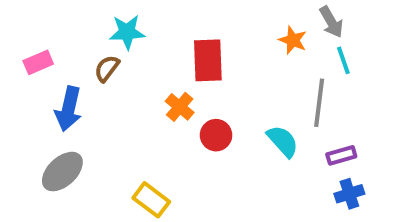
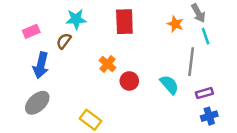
red rectangle: (208, 60) -> (124, 22), moved
pink rectangle: (38, 62) -> (31, 31), moved

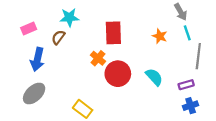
red rectangle: (124, 22) -> (113, 33), moved
orange star: (175, 24) -> (160, 36), moved
gray line: (191, 62) -> (198, 56), moved
red circle: (129, 81) -> (118, 74), size x1.5

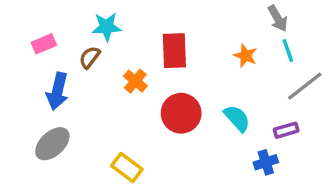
gray line: (198, 56) -> (305, 86), turned 45
orange cross: (98, 58) -> (135, 81), moved
blue cross: (191, 106) -> (266, 162), moved

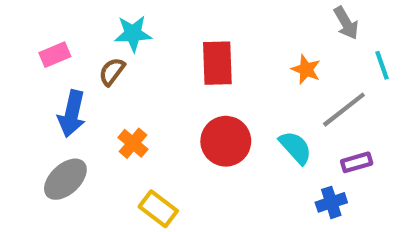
cyan line: (288, 51) -> (382, 65), moved
orange cross: (135, 81) -> (133, 143), moved
gray line: (305, 86) -> (344, 110), moved

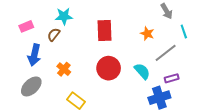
blue cross: (331, 202) -> (159, 98), size x1.5

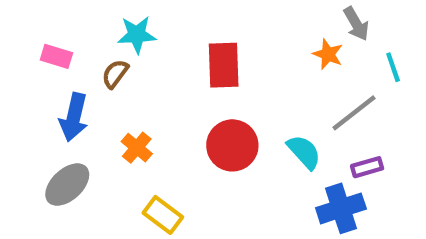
pink rectangle: (26, 26) -> (56, 56), turned 40
orange star: (147, 34) -> (328, 54), moved

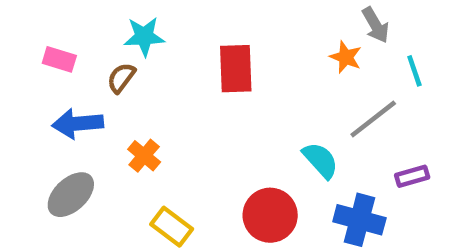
blue arrow: (74, 117) -> (78, 124), turned 72
red circle: (232, 145) -> (270, 215), moved
purple rectangle: (367, 167) -> (412, 176), moved
blue cross: (341, 208) -> (359, 220), turned 33

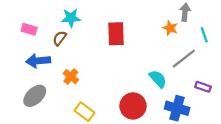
gray arrow: (375, 25) -> (185, 12), turned -144
purple rectangle: (412, 176) -> (203, 87), turned 35

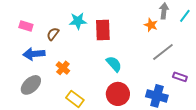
cyan star: (71, 18) -> (78, 21), moved
cyan line: (204, 35) -> (185, 16), moved, turned 56
cyan semicircle: (158, 79) -> (114, 64), moved

